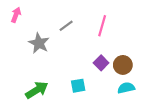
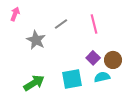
pink line: (102, 26) -> (94, 24), turned -30
cyan square: (78, 86) -> (72, 79), size x1.5
cyan semicircle: (126, 88) -> (102, 77), moved

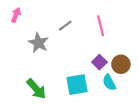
cyan semicircle: (102, 77) -> (109, 82), turned -105
green arrow: (34, 83) -> (36, 89), turned 80

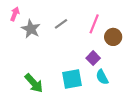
pink line: (101, 26) -> (94, 24), turned 36
gray star: (38, 43) -> (31, 29), moved
brown circle: (121, 64) -> (113, 37), moved

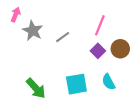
gray line: (61, 24) -> (63, 37), moved
brown circle: (113, 37) -> (120, 49), moved
purple square: (93, 58) -> (98, 51), moved

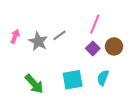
pink arrow: (16, 15) -> (15, 36), moved
gray star: (33, 31) -> (38, 41), moved
cyan semicircle: (109, 82) -> (103, 78), turned 49

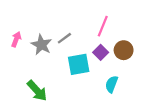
cyan square: (73, 80) -> (79, 64), moved

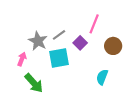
pink arrow: (16, 39) -> (22, 59), moved
purple square: (101, 52) -> (80, 43), moved
cyan square: (79, 64) -> (59, 58), moved

